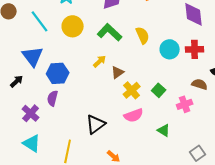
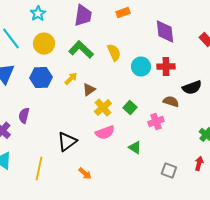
blue hexagon: (58, 73) -> (41, 78), moved
gray square: (198, 153) -> (169, 170), turned -35

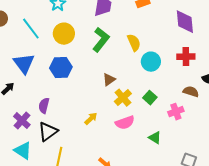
green L-shape: (81, 50) -> (101, 40), turned 85
cyan circle: (141, 66) -> (151, 62), moved
yellow arrow: (71, 78) -> (91, 119), moved
black triangle: (67, 142) -> (48, 132), moved

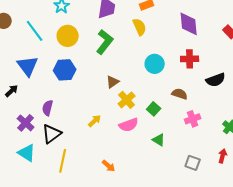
yellow semicircle: (134, 43) -> (140, 27), moved
brown semicircle: (191, 92) -> (180, 94), moved
green square: (150, 98) -> (154, 109), moved
pink cross: (176, 112) -> (193, 119), moved

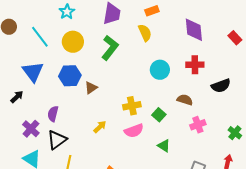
brown triangle: (113, 82) -> (91, 88), moved
yellow cross: (127, 100) -> (132, 106), turned 30

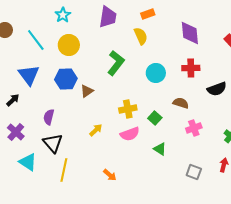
green L-shape: (110, 48) -> (116, 63), moved
purple cross: (31, 129) -> (16, 132), moved
black triangle: (57, 140) -> (53, 143), turned -35

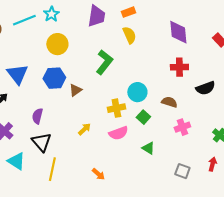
orange rectangle: (148, 14) -> (128, 12), moved
cyan line: (36, 40) -> (24, 20), moved, turned -75
cyan circle: (156, 73) -> (137, 92), moved

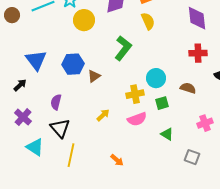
yellow circle: (57, 44) -> (84, 20), moved
green square: (143, 117) -> (162, 103), turned 32
pink cross: (182, 127) -> (205, 123), moved
gray square: (182, 171) -> (192, 157), moved

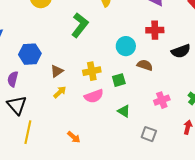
blue hexagon: (73, 64) -> (30, 54), moved
brown triangle: (94, 76) -> (57, 71), moved
cyan circle: (156, 78) -> (126, 46), moved

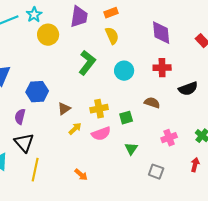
cyan circle: (126, 46) -> (124, 71), moved
yellow arrow: (60, 92) -> (75, 129), moved
green triangle: (124, 111) -> (131, 149), turned 32

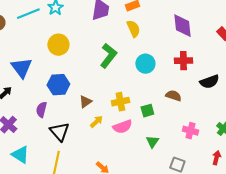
yellow circle: (48, 35) -> (58, 45), moved
pink cross: (169, 138) -> (190, 131), turned 35
black triangle: (24, 143) -> (59, 132), moved

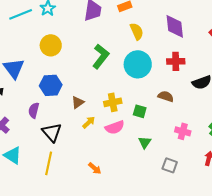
yellow semicircle: (133, 29) -> (137, 31), moved
cyan circle: (145, 64) -> (138, 64), size x1.4
green square: (147, 111) -> (140, 111), turned 32

